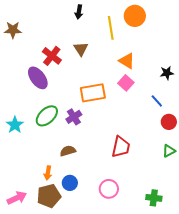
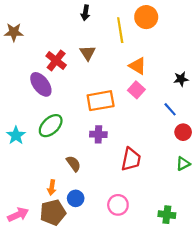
purple cross: (74, 117) -> (98, 134), moved, turned 35
brown semicircle: (68, 151) -> (73, 164), turned 70

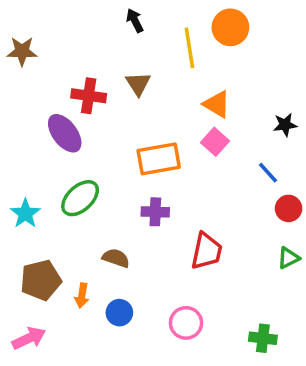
black arrow: (85, 13) -> (135, 20), turned 144
red cross: (56, 61) -> (89, 96), turned -30
brown semicircle: (73, 164) -> (116, 258), turned -35
brown pentagon: (53, 212) -> (41, 280), moved

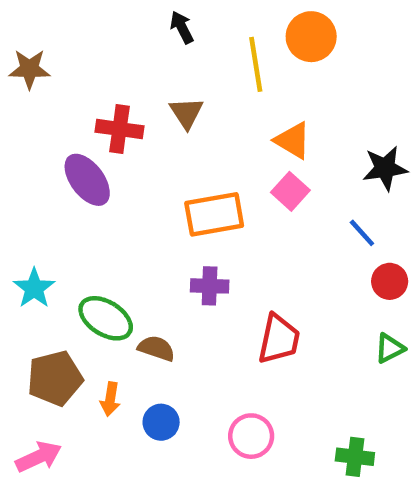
black star: (285, 125) -> (385, 168), size x1.4
green ellipse: (80, 198) -> (106, 318), moved, turned 75

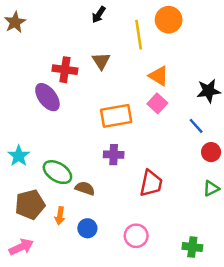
black arrow: (182, 27) -> (99, 15), turned -119
brown star: (29, 69) -> (15, 22), moved, turned -30

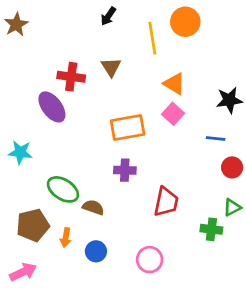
blue line: (196, 126) -> (216, 139), turned -42
cyan star: (19, 156) -> (20, 152), moved, turned -30
green cross: (192, 247) -> (211, 229), moved

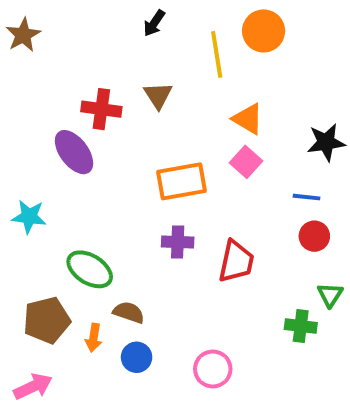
red circle: (232, 167) -> (314, 236), moved
red trapezoid: (166, 202) -> (236, 262), moved
brown semicircle: (93, 207) -> (129, 312), moved
green triangle: (232, 207) -> (330, 295), turned -30

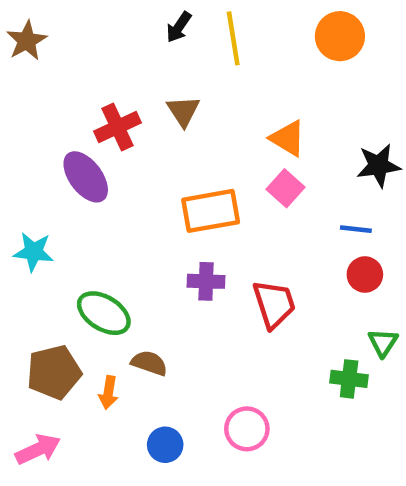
orange circle: (264, 31) -> (340, 36), moved
yellow line: (217, 54) -> (233, 38), moved
red cross: (101, 109) -> (117, 127), turned -33
red trapezoid: (236, 262) -> (274, 304), turned -30
blue circle: (137, 357) -> (165, 445), moved

